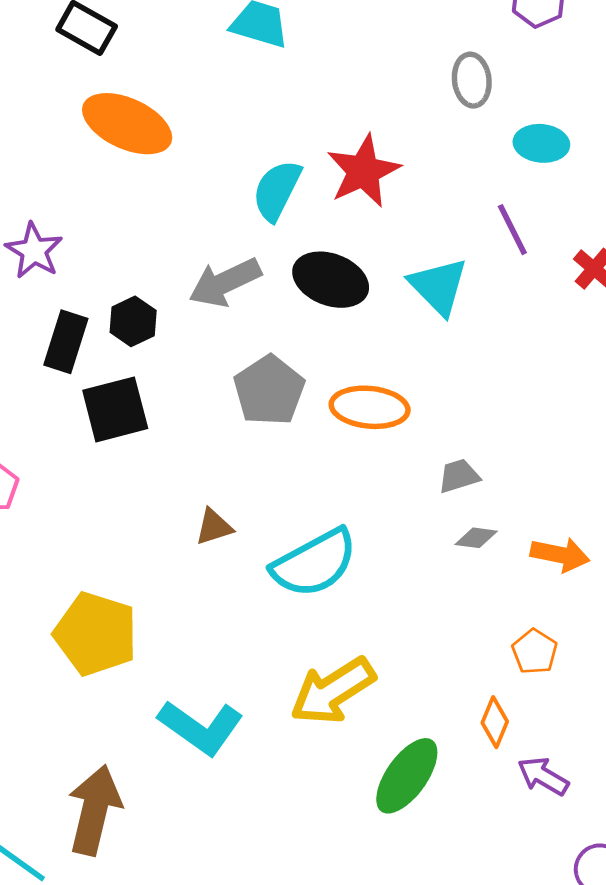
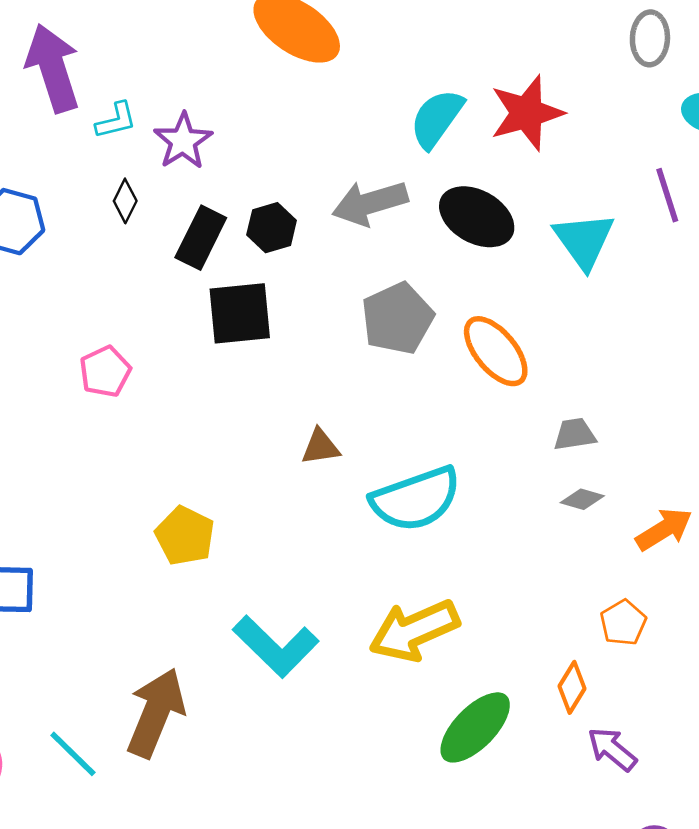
orange ellipse: (370, 407) -> (496, 351), turned 36
orange arrow: (560, 555) -> (664, 529), turned -52
yellow pentagon: (96, 634) -> (185, 536), size x0.7

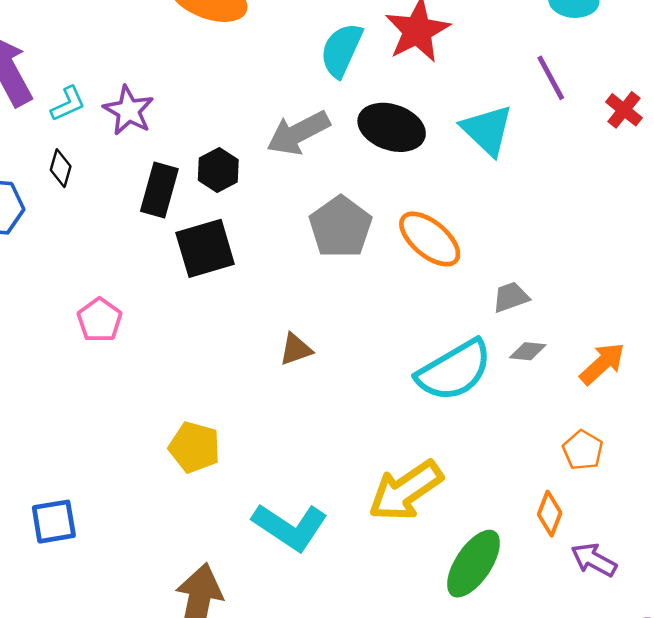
black diamond: (125, 201) -> (61, 168), moved
cyan semicircle: (416, 499) -> (454, 370), moved

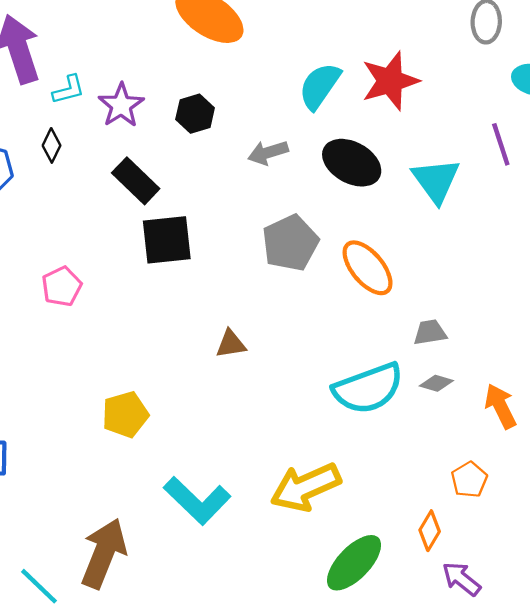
gray arrow: (298, 133) -> (268, 153), size x0.7
black hexagon: (218, 170) -> (195, 114), moved
black rectangle: (159, 190) -> (136, 181), turned -72
orange arrow: (602, 364) -> (501, 406), turned -84
yellow pentagon: (194, 447) -> (125, 415), turned 30

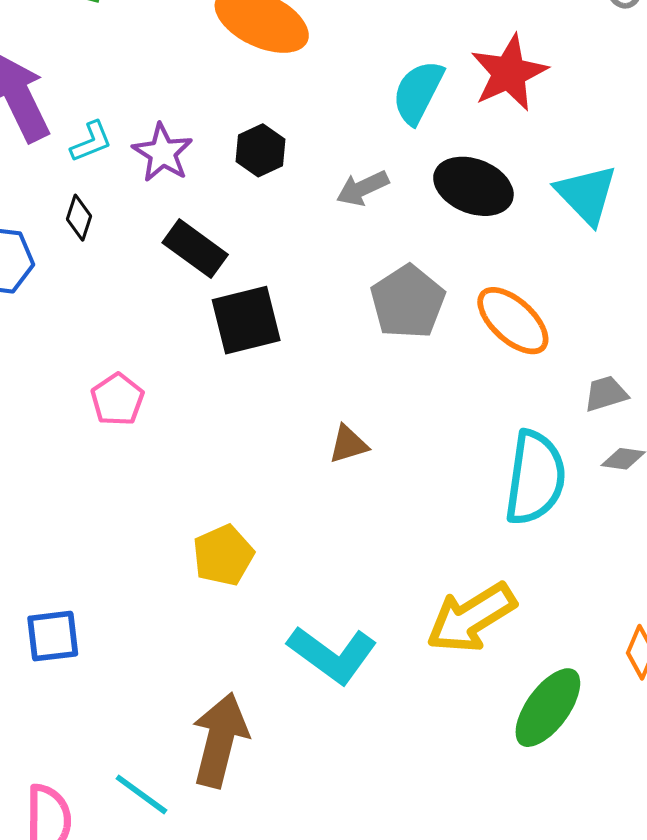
cyan semicircle: (368, 388) -> (535, 478), turned -54

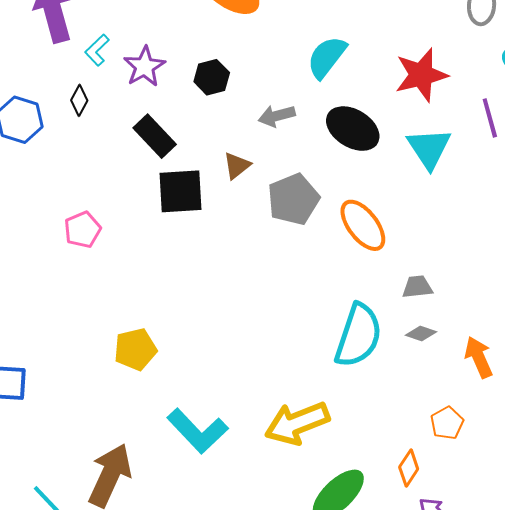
red star: (509, 73) -> (421, 75), moved
cyan L-shape: (91, 142) -> (97, 50), turned 148
brown triangle: (348, 444) -> (237, 166), moved, turned -32

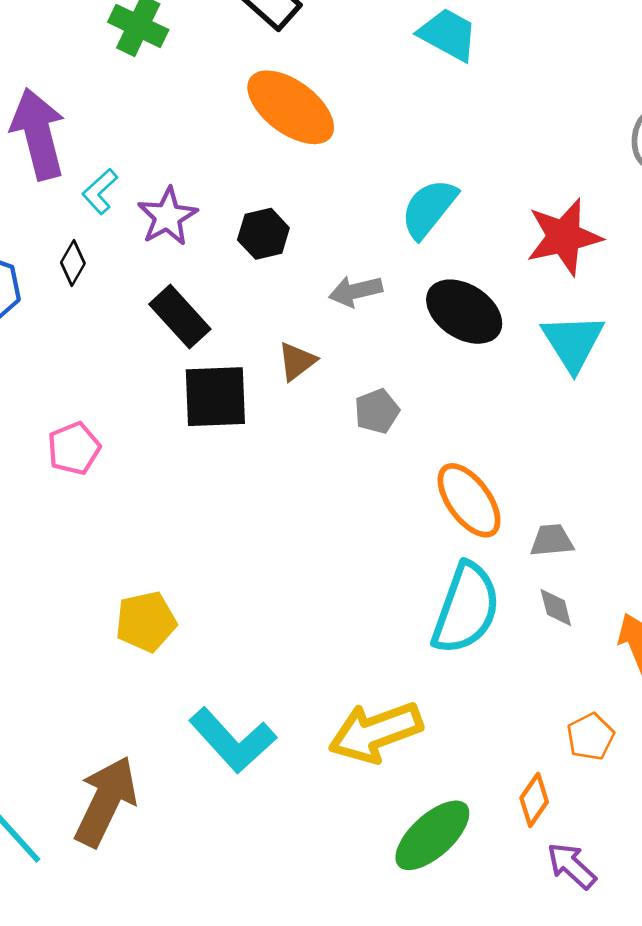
gray pentagon: (293, 199) -> (377, 411), size x0.6
orange ellipse: (363, 225) -> (469, 500), moved
gray diamond: (421, 334) -> (556, 608), turned 56

